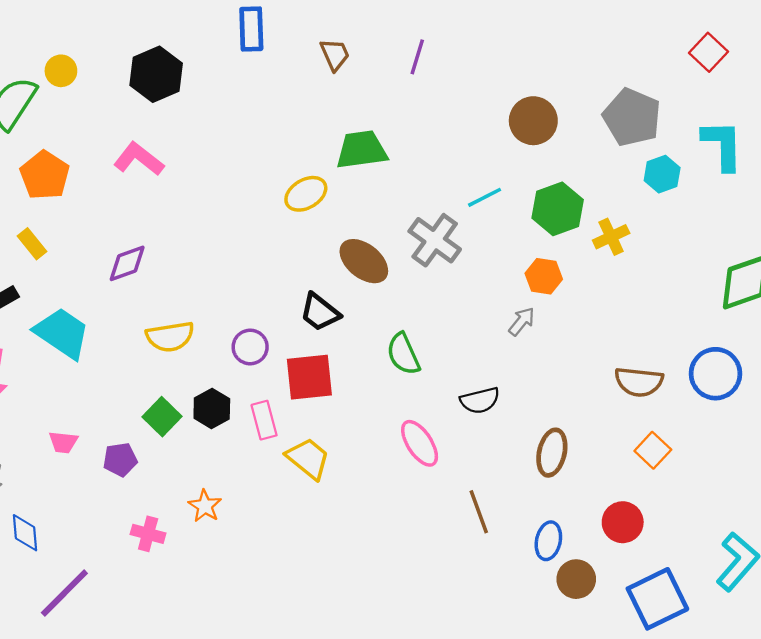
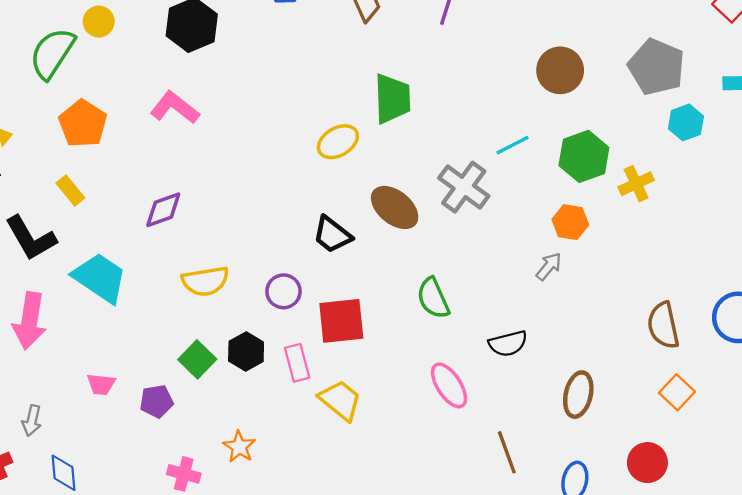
green trapezoid: (362, 150) -> (392, 99), turned 96
black trapezoid: (320, 312) -> (332, 235), moved
brown semicircle: (639, 382) -> (663, 325), turned 72

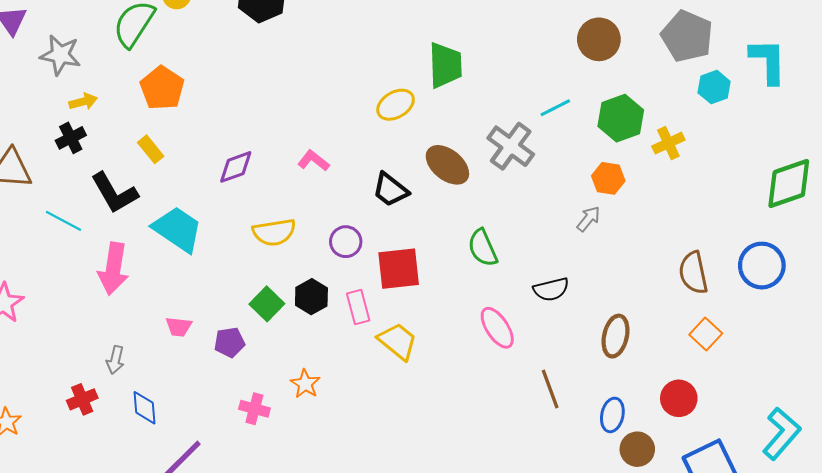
pink L-shape: (175, 108) -> (314, 161), moved, size x0.7

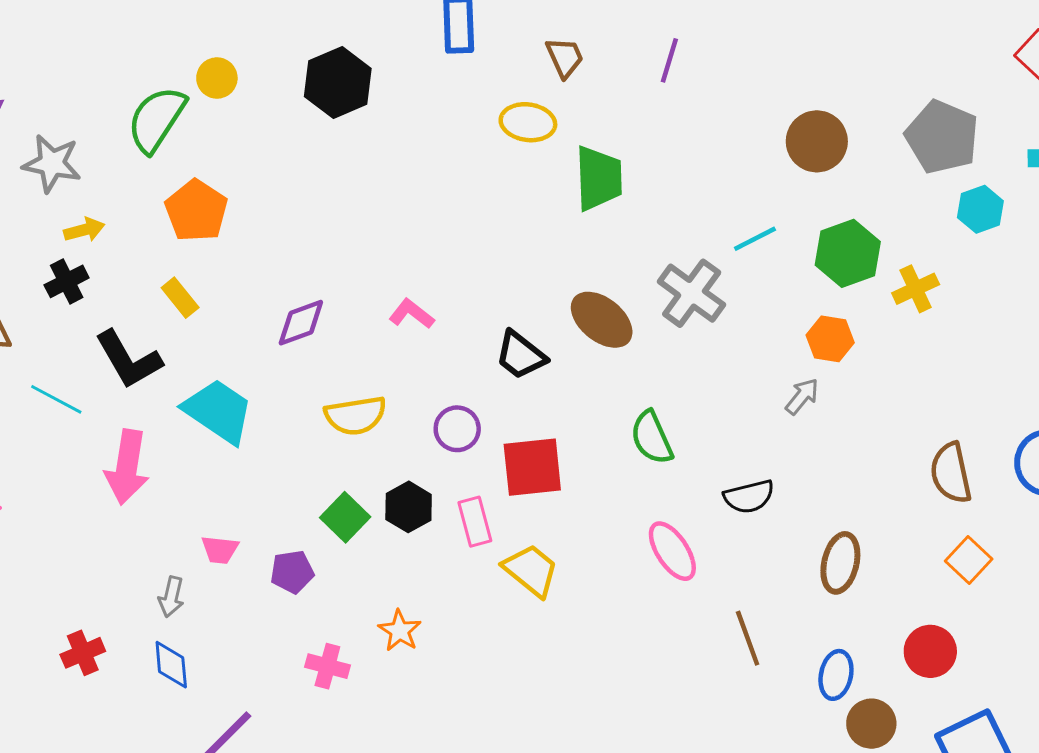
yellow ellipse: (396, 105) -> (528, 122), moved, turned 39
gray arrow: (115, 360) -> (171, 597), moved

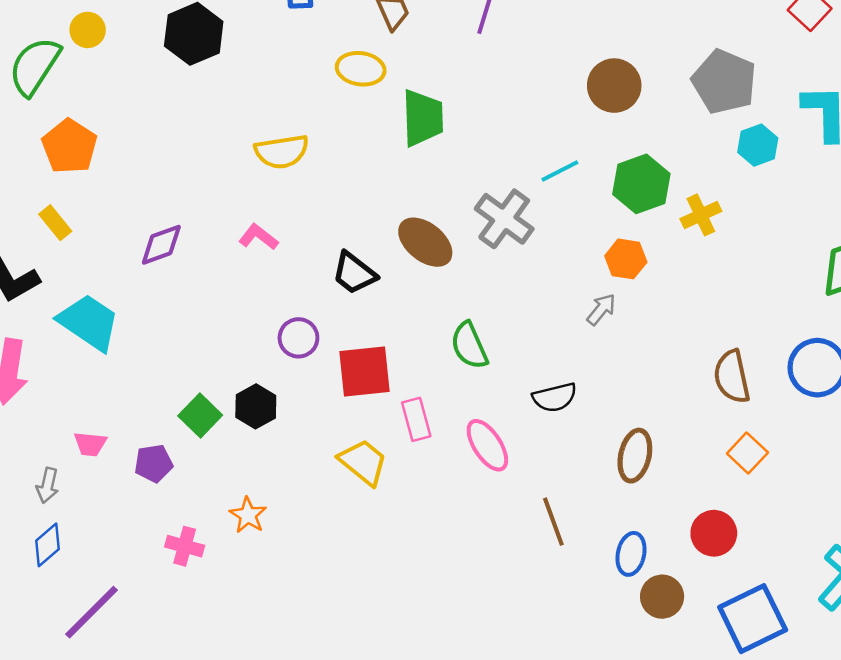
yellow semicircle: (355, 416) -> (282, 152), moved
pink rectangle: (475, 522) -> (416, 419), moved
blue diamond: (171, 665) -> (47, 545), turned 54

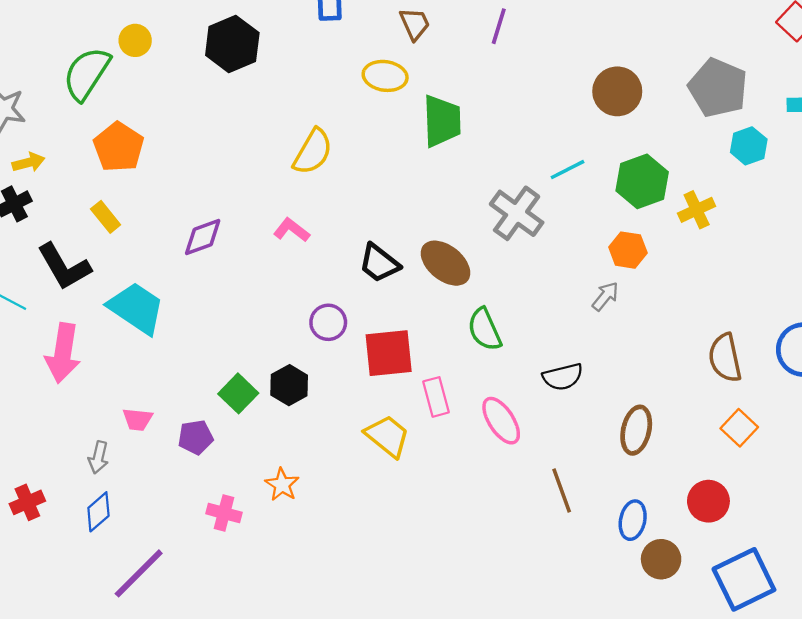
yellow semicircle: (282, 152) -> (313, 152), turned -51
brown ellipse: (425, 242) -> (445, 263), moved

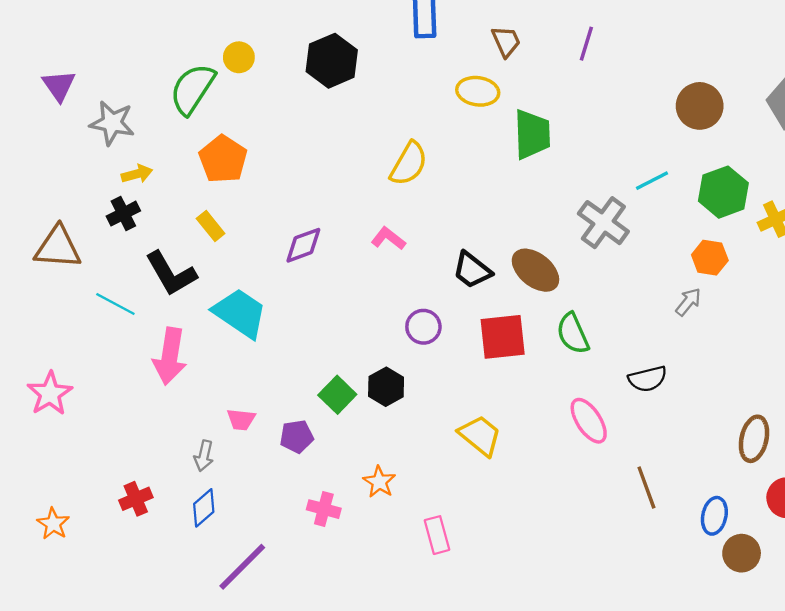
red square: (389, 353) -> (503, 337), moved
pink rectangle: (436, 397) -> (437, 535), moved
brown ellipse: (636, 430) -> (754, 439), moved

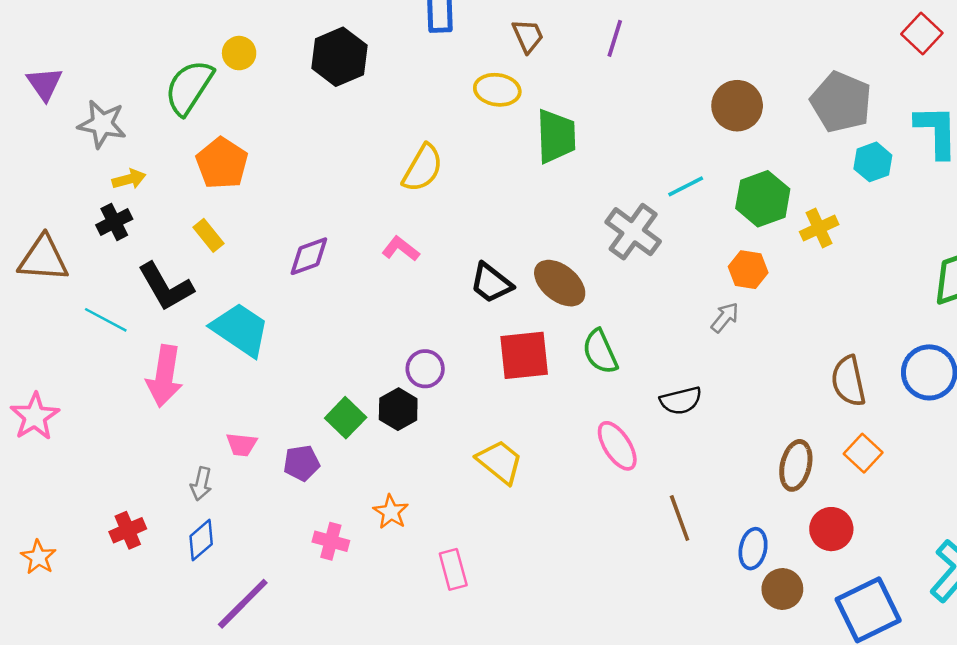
purple circle: (423, 327) -> (425, 369), moved

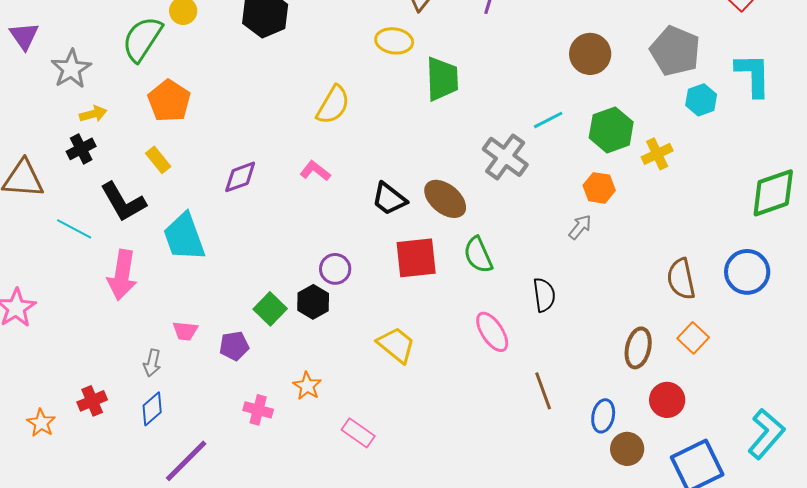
gray star: (102, 124) -> (71, 69), turned 30
cyan trapezoid: (240, 330) -> (184, 237), turned -144
black semicircle: (681, 401) -> (544, 295), turned -84
orange star: (38, 557) -> (41, 423), moved
pink rectangle: (453, 569) -> (358, 433), turned -40

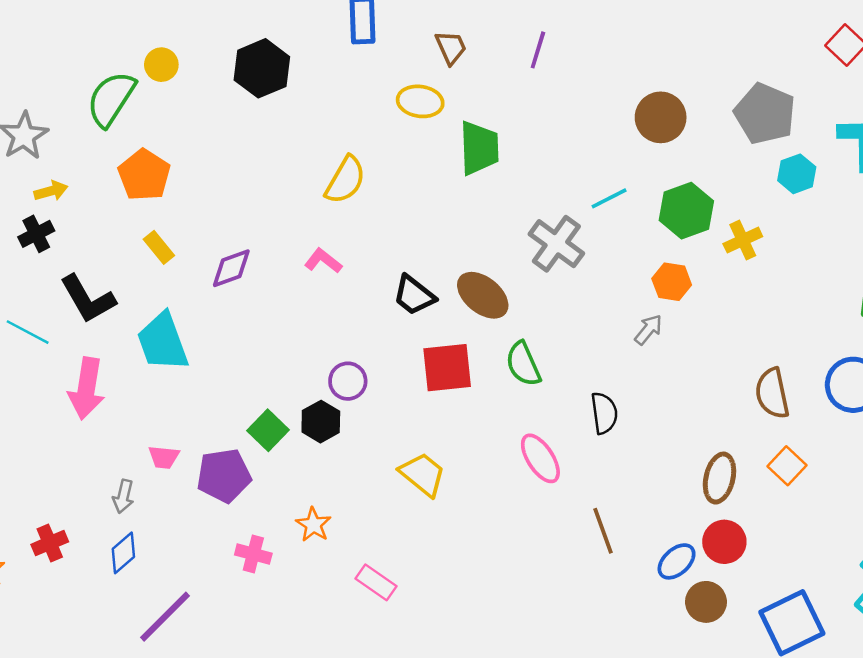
yellow rectangle: (158, 160) -> (159, 247), moved
purple pentagon: (234, 346) -> (224, 476), size x1.5
red circle: (667, 400) -> (724, 542), moved
blue ellipse: (603, 416) -> (677, 561), turned 36

